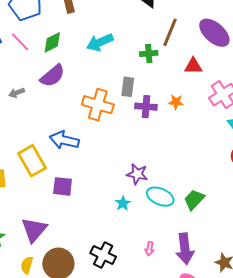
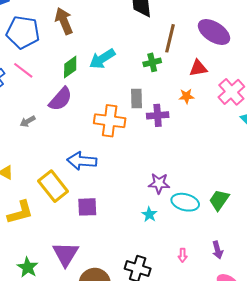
green diamond: (52, 42) -> (70, 67), moved
orange star: (176, 102) -> (186, 96), moved
purple arrow: (185, 249) -> (218, 250), size x0.6

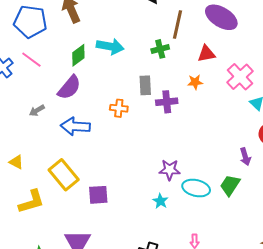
cyan arrow: (102, 59) -> (110, 46), turned -136
orange cross: (110, 121) -> (119, 108), size x0.6
blue arrow: (82, 161) -> (75, 126), moved
purple arrow: (218, 250) -> (245, 157), moved

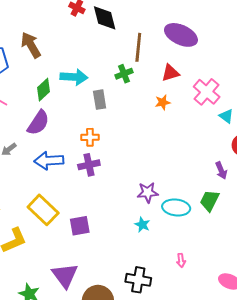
gray rectangle: (145, 85) -> (100, 100), moved
purple cross: (167, 102) -> (89, 165), moved

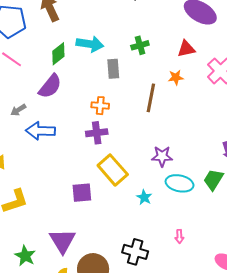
brown line: (138, 47) -> (151, 98), moved
blue arrow: (49, 161) -> (40, 131), moved
purple star: (148, 192) -> (162, 156), moved
yellow rectangle: (43, 210) -> (113, 170), moved

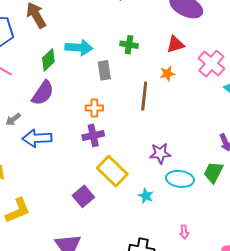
green cross: (140, 45) -> (129, 45), turned 30
purple square: (82, 193) -> (83, 196), turned -30

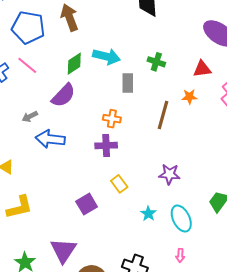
yellow rectangle: (112, 171) -> (119, 184), size x0.6
cyan ellipse: (180, 179) -> (181, 219), moved, turned 48

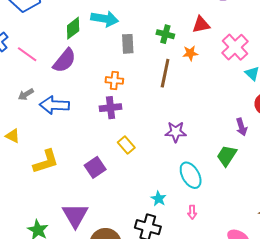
green cross: (156, 62) -> (165, 34), moved
pink line: (27, 65) -> (27, 54), moved
gray arrow: (30, 117) -> (26, 94), moved
yellow L-shape: (19, 207) -> (46, 162), moved
cyan star: (148, 214) -> (159, 199), moved

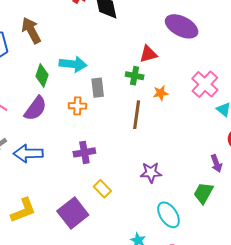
red triangle: (201, 25) -> (148, 54), moved
green diamond: (73, 28) -> (42, 76), turned -30
orange cross: (114, 80) -> (77, 106), moved
purple square: (95, 167) -> (73, 213), size x1.4

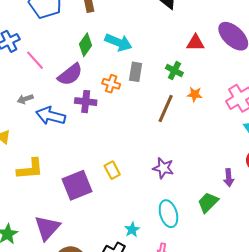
red triangle: (148, 54) -> (196, 43), moved
purple cross: (84, 152) -> (86, 102), moved

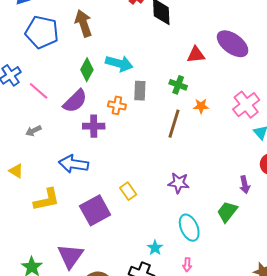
blue arrow: (51, 116) -> (74, 164), moved

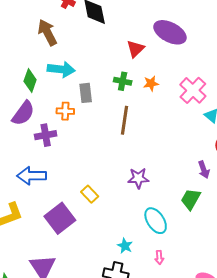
brown arrow: (83, 23) -> (47, 32), moved
red triangle: (196, 55) -> (135, 49), turned -30
orange star: (201, 106) -> (151, 83), moved

